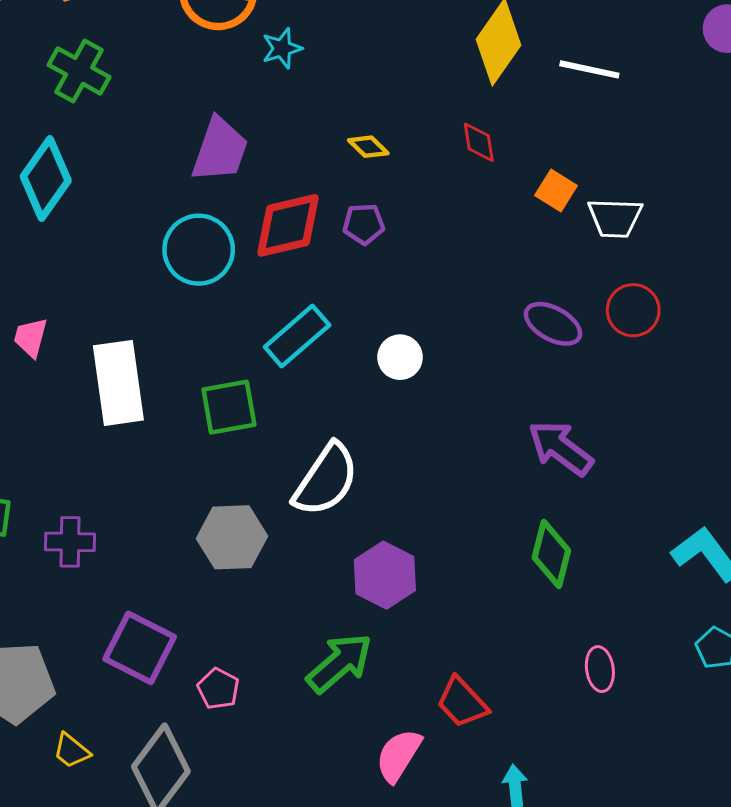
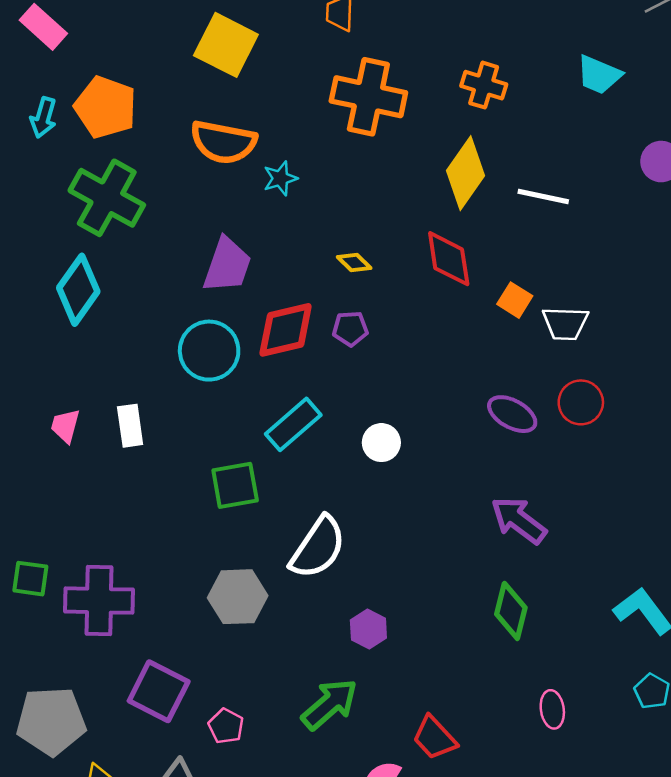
green cross: (79, 71) -> (107, 198), size x1.4
red diamond: (479, 142) -> (449, 259), size x1.6
white rectangle: (118, 383) -> (130, 426), moved, size x0.6
purple cross: (70, 542) -> (99, 601), size x1.6
purple hexagon: (385, 575) -> (368, 629), size x0.7

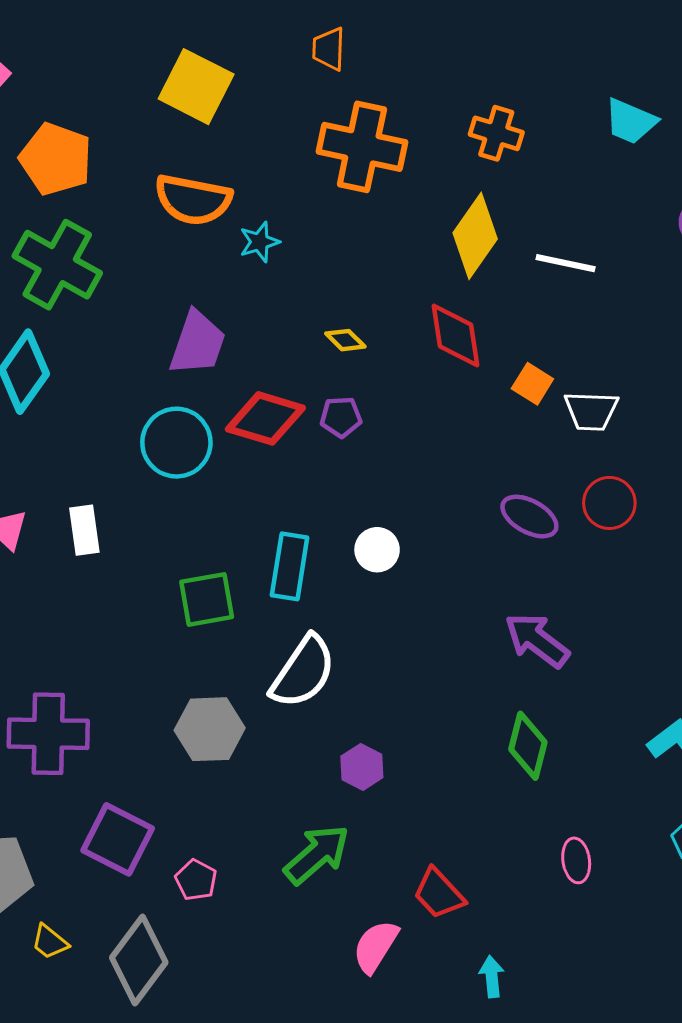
red diamond: (286, 330) -> (265, 418), turned 30
cyan rectangle: (293, 424) -> (290, 566), moved, turned -40

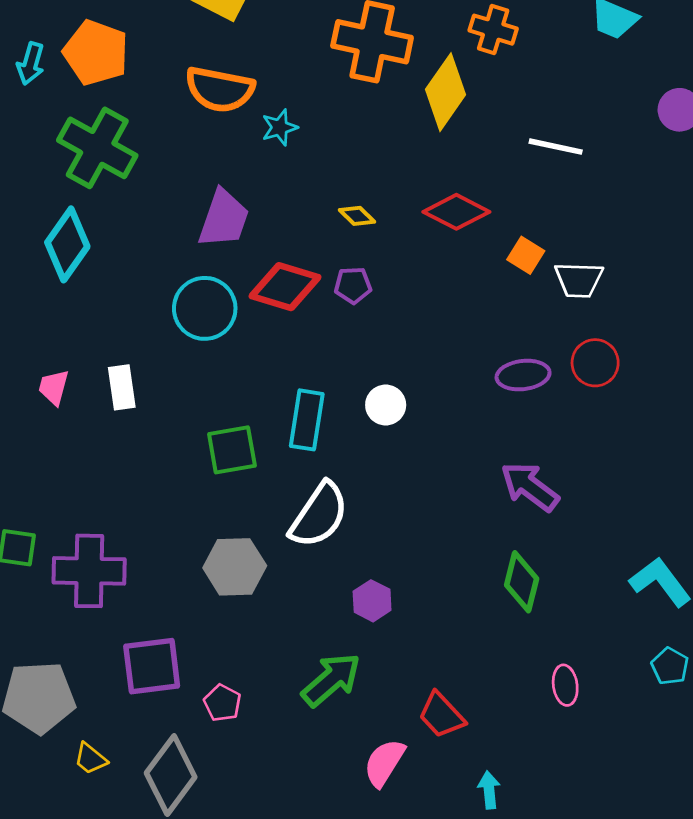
yellow diamond: (475, 236) -> (445, 92), moved
red diamond: (455, 335) -> (456, 212), turned -54
purple ellipse: (529, 517) -> (523, 375), turned -36
purple square: (118, 839) -> (152, 666), turned -34

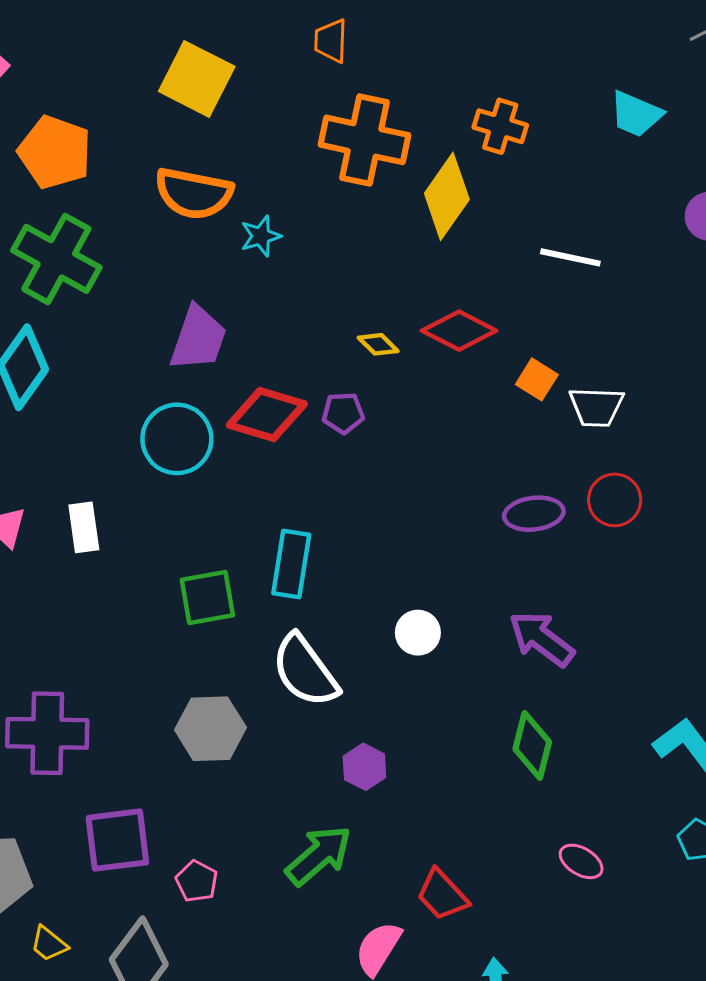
yellow diamond: (357, 216) -> (378, 344), moved
white circle: (386, 405) -> (418, 633), moved
white semicircle: (319, 515) -> (305, 671), turned 110
pink ellipse: (565, 685) -> (581, 861), turned -51

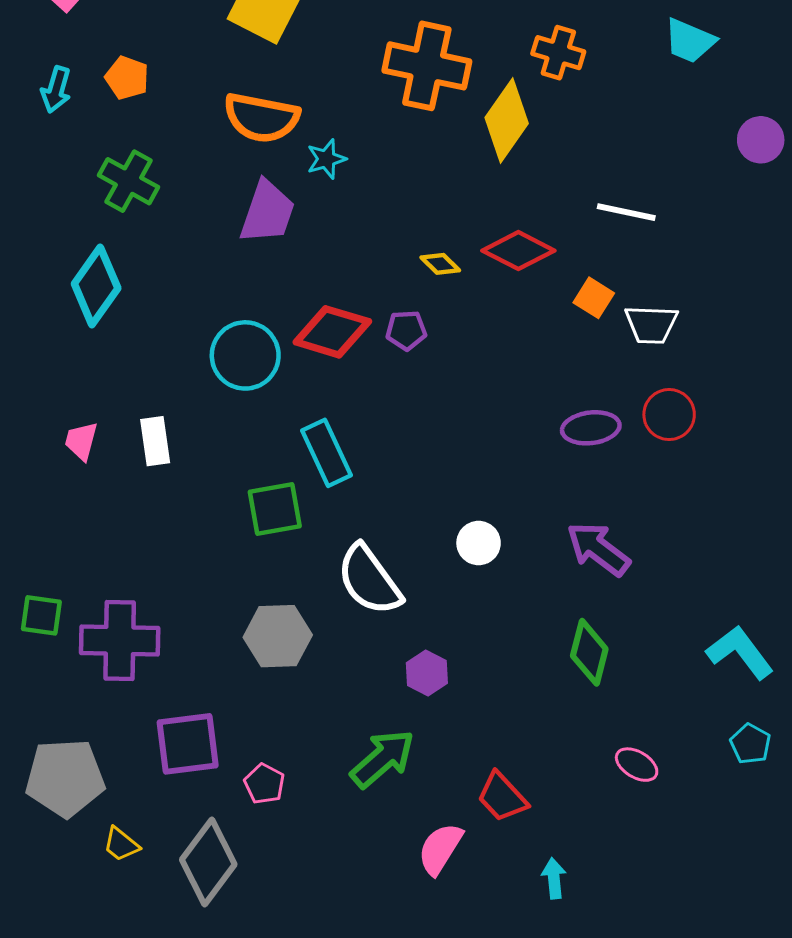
orange pentagon: (55, 152) -> (127, 78), size x0.6
white line: (570, 257) -> (626, 212), moved
green cross: (56, 259) -> (129, 181), size x0.7
purple trapezoid: (198, 338) -> (267, 212), moved
cyan rectangle: (291, 564) -> (326, 453), moved, turned -34

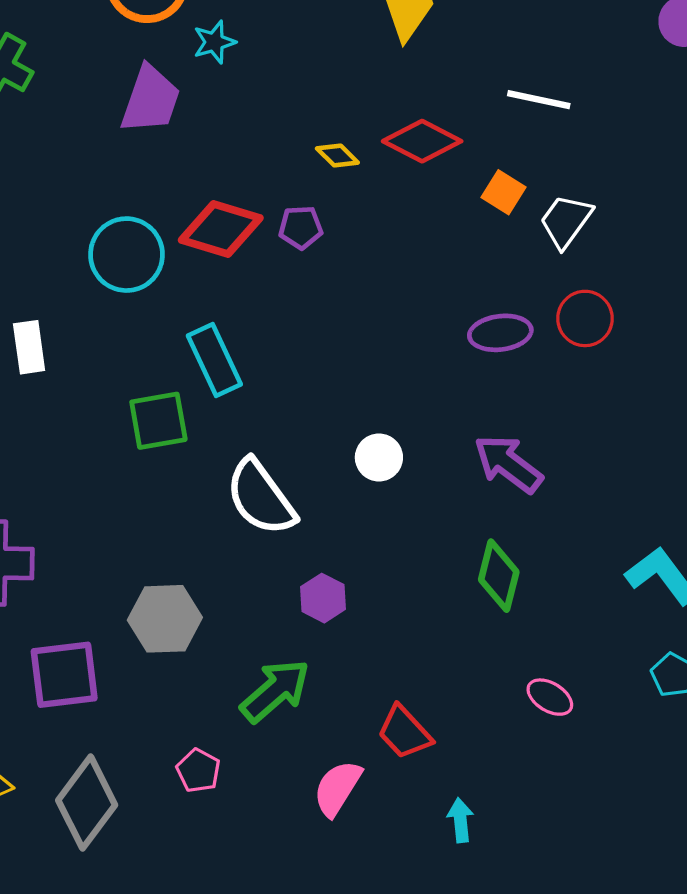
white trapezoid: (651, 324) -> (566, 221), turned 124
gray hexagon: (278, 636) -> (165, 619), moved
pink pentagon: (264, 784) -> (198, 771), moved

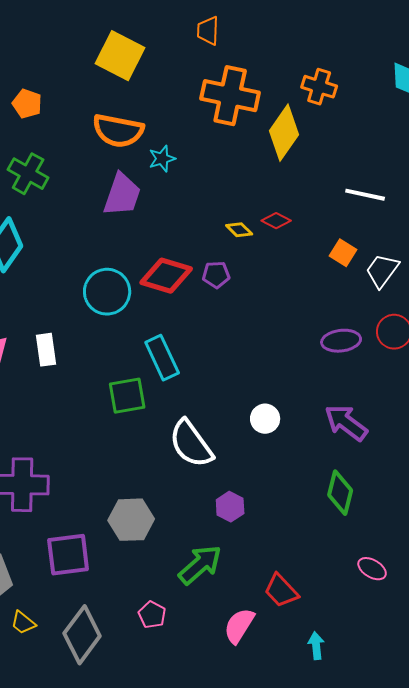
red diamond: (422, 141) -> (276, 221), moved, size x0.6

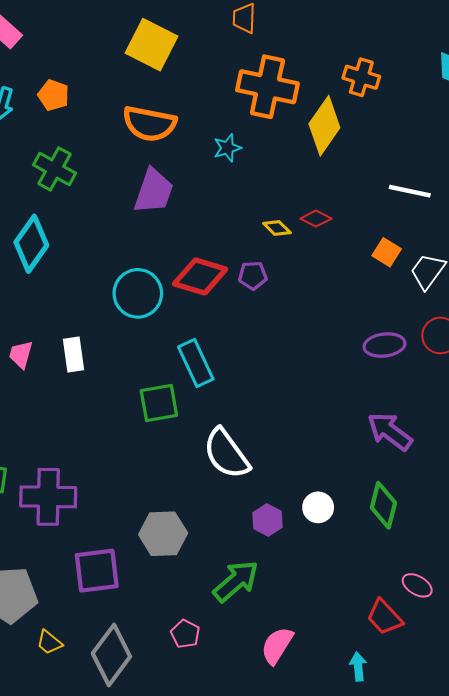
cyan star: (162, 159) -> (227, 148), moved
white circle: (265, 419) -> (318, 507), moved
red trapezoid: (281, 591) -> (384, 617), moved

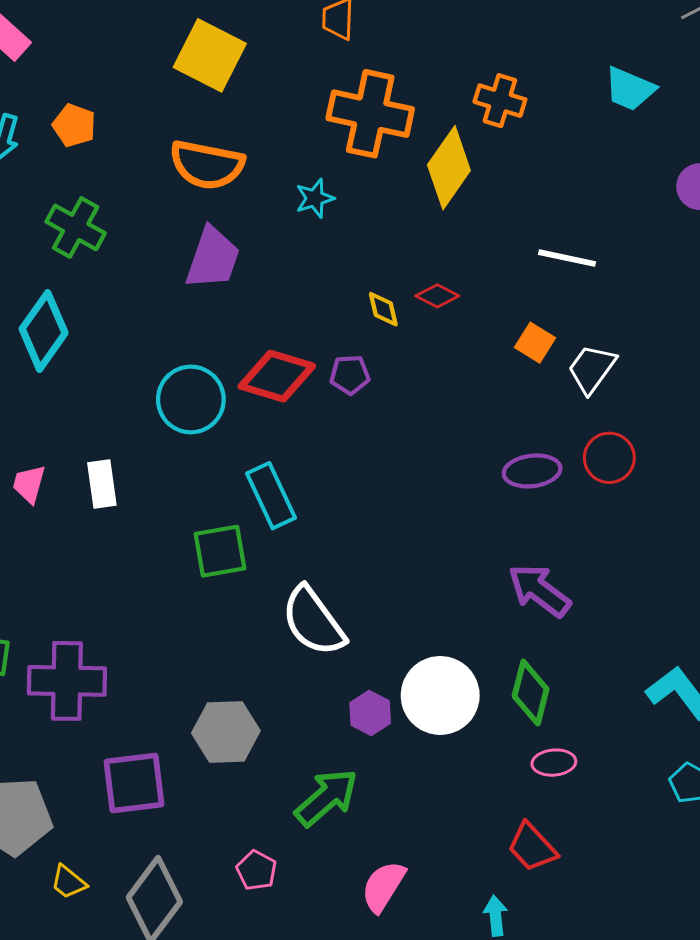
yellow diamond: (277, 228) -> (383, 309), turned 32
white circle: (318, 507) -> (440, 695), size x1.8
pink ellipse: (417, 585) -> (554, 763), moved, turned -36

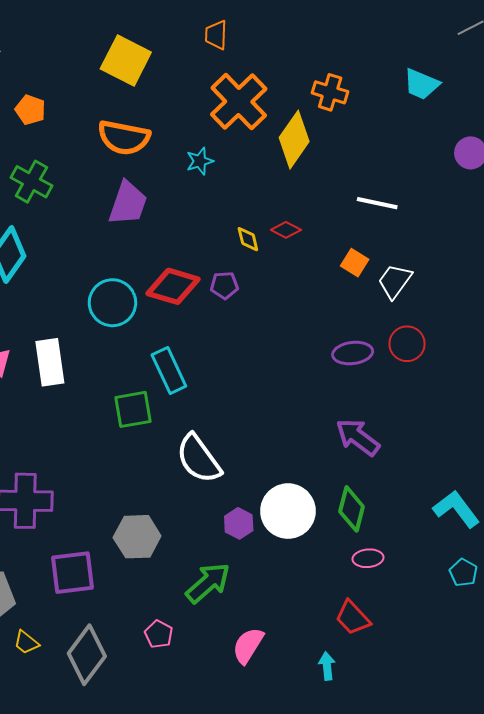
orange cross: (370, 114) -> (239, 102), turned 34
white rectangle: (102, 484) -> (50, 362), size x1.4

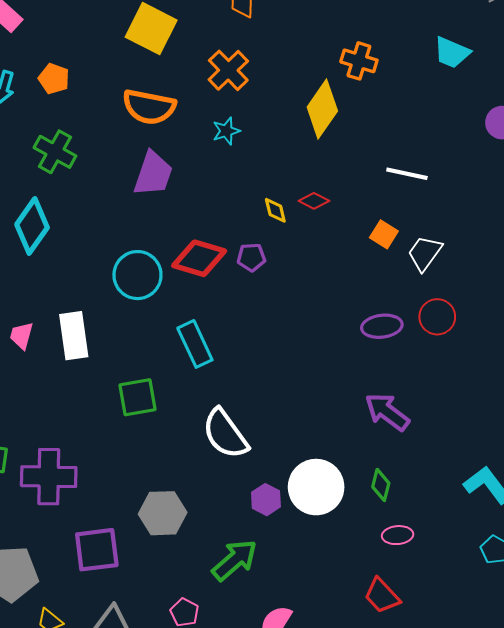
orange cross: (239, 102) -> (228, 70), moved, size x0.7
green square: (133, 409) -> (137, 397), moved
green diamond: (352, 509) -> (381, 485), size x0.7

